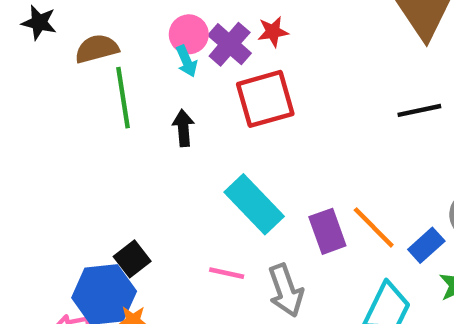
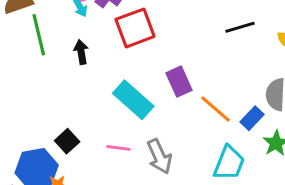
purple rectangle: (327, 231) -> (179, 82), moved
black square: (132, 259) -> (67, 141), moved

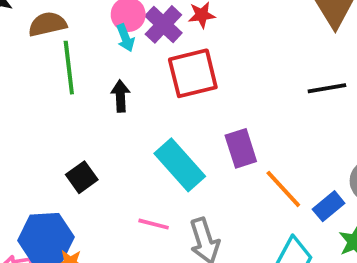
black square: (67, 141) -> (82, 177), moved

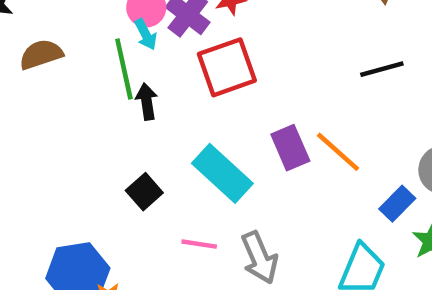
brown semicircle: (47, 24) -> (41, 54), moved
green line: (69, 68) -> (124, 69), moved
black square: (82, 177) -> (144, 192), moved
orange line: (283, 189) -> (338, 152), moved

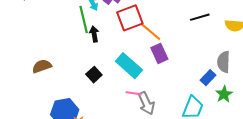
brown semicircle: (41, 54) -> (42, 66), moved
orange line: (338, 152) -> (151, 32), moved
pink line: (199, 244) -> (134, 93), moved

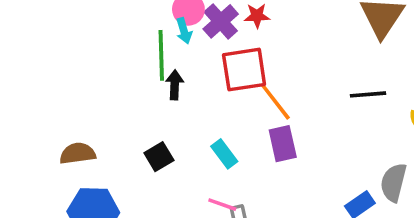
brown semicircle: (42, 66) -> (78, 153), moved
cyan rectangle: (129, 66) -> (224, 154), size x0.6

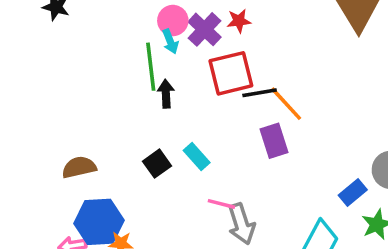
black line: (368, 94) -> (260, 93), moved
orange line: (275, 102) -> (286, 104), moved
cyan rectangle: (224, 154) -> (197, 157), moved

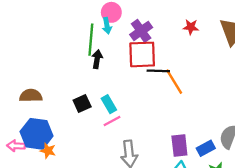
red star: (239, 21) -> (191, 27), moved
purple cross: (204, 29) -> (141, 31), moved
purple rectangle: (274, 141) -> (179, 145), moved
pink line: (221, 204) -> (112, 121), moved, turned -54

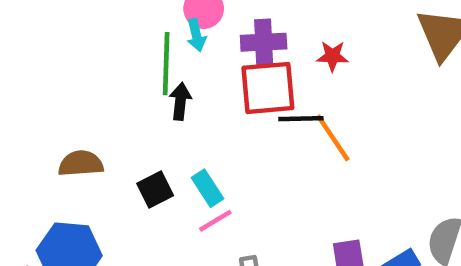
red star: (191, 27) -> (332, 56), moved
purple cross: (141, 31) -> (264, 42), turned 35
brown semicircle: (31, 96) -> (81, 164), moved

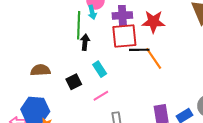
red star: (332, 56) -> (153, 22), size x1.6
cyan rectangle: (207, 188) -> (100, 69), moved

